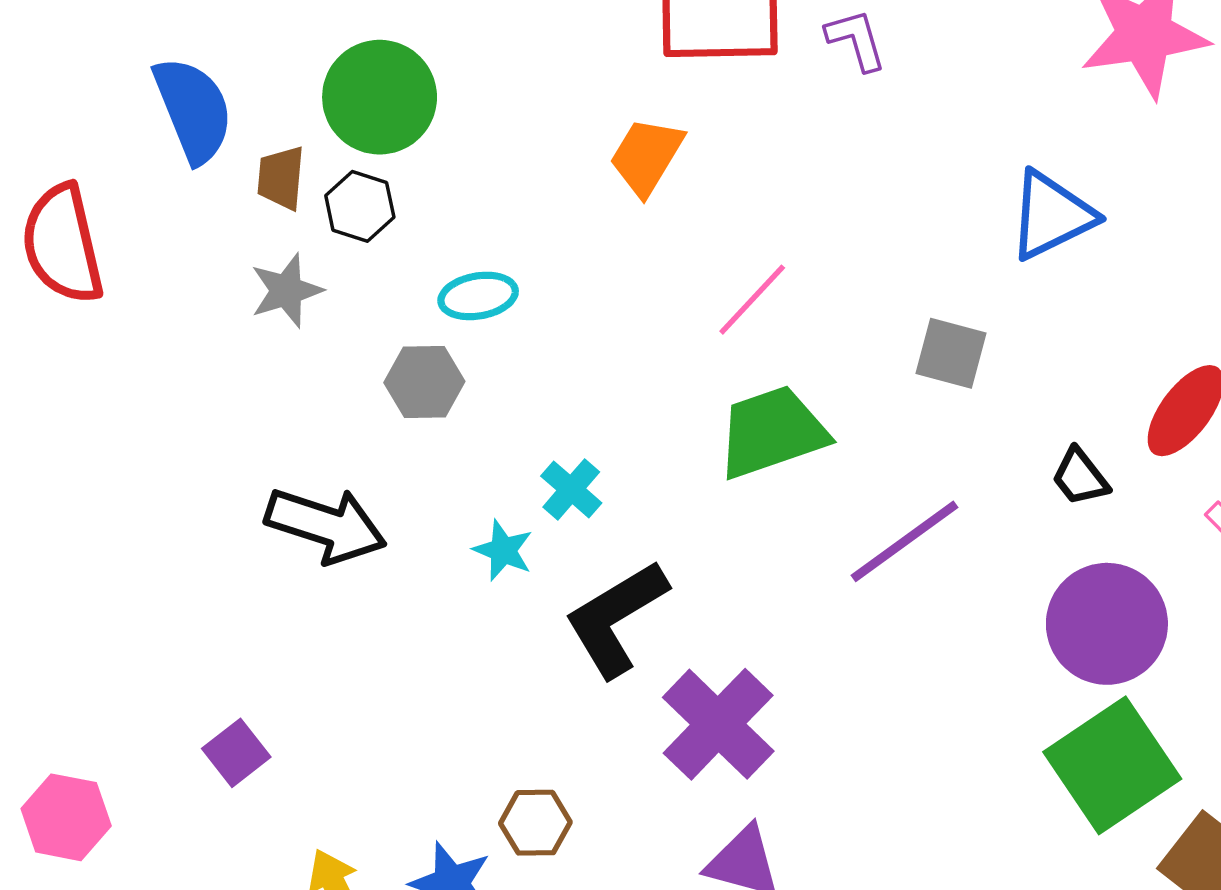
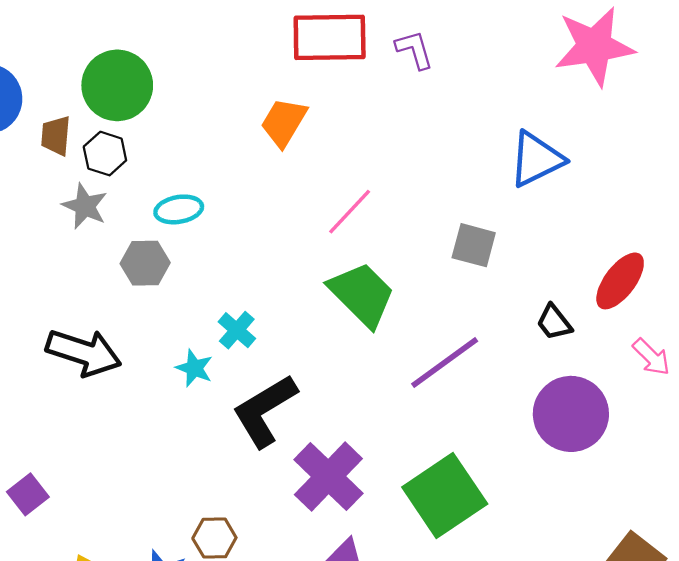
gray star: (286, 291) -> (85, 206), moved, turned -30
green trapezoid: (772, 432) -> (362, 294), turned 64
green square: (1112, 765) -> (445, 496), moved

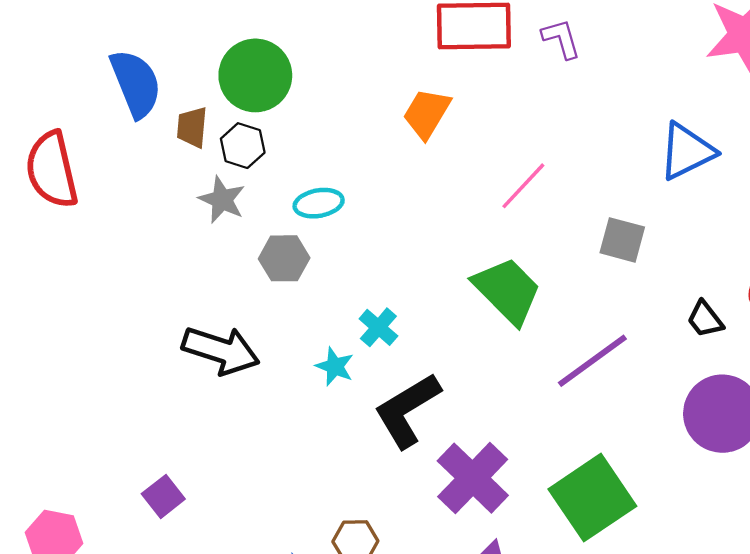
pink line: (350, 212) -> (523, 186), moved

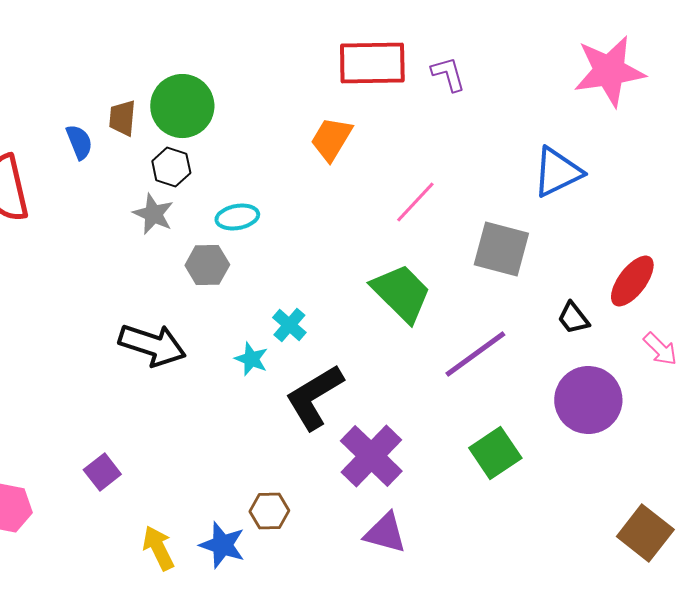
blue semicircle: (136, 84) -> (79, 142), moved, size x0.6
brown trapezoid: (192, 127) -> (122, 118), moved
gray square: (622, 240) -> (501, 249), size x1.4
green square: (592, 498) -> (495, 453), moved, size x0.7

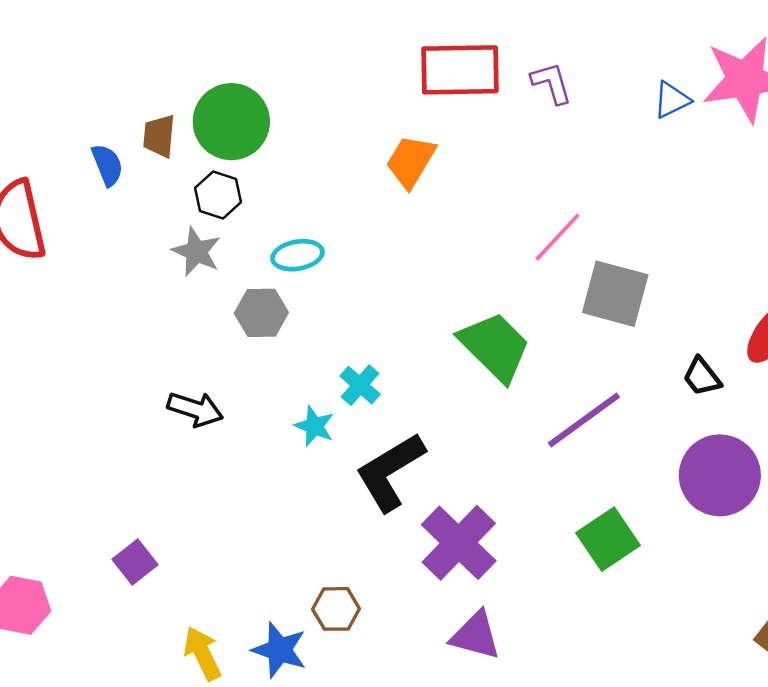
blue triangle: (557, 172) -> (672, 100), moved, size x0.6
pink line: (415, 202) -> (557, 237), moved
black arrow: (152, 345) -> (195, 409), size x0.7

